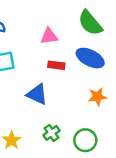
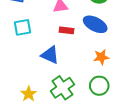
green cross: (51, 133) -> (62, 88), size x1.6
green circle: (85, 140) -> (99, 86), moved

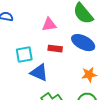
cyan square: (23, 27) -> (24, 55), moved

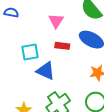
pink triangle: (49, 25) -> (56, 21), turned -49

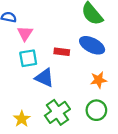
pink triangle: (56, 21) -> (25, 33), moved

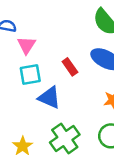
red rectangle: (62, 52) -> (70, 67), turned 48

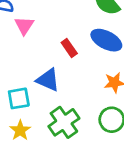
cyan square: (30, 75) -> (19, 98), moved

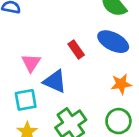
pink triangle: (24, 26) -> (31, 63), moved

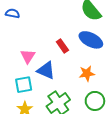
orange star: (121, 84) -> (87, 73), moved

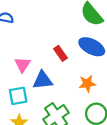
blue triangle: (46, 70) -> (43, 80), turned -30

